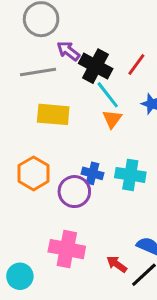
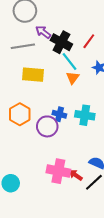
pink cross: (67, 249) -> (58, 171), moved

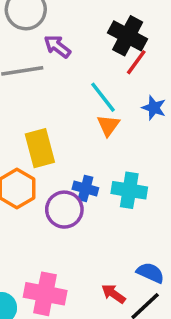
black cross: (61, 42) -> (128, 36), moved
yellow rectangle: (33, 75) -> (40, 148), moved, turned 70
pink cross: (58, 171) -> (45, 294), moved

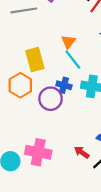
cyan line: (103, 97) -> (73, 60), moved
orange triangle: (108, 125) -> (68, 42), moved

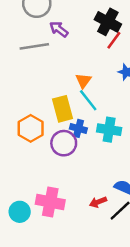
yellow rectangle: (35, 60) -> (63, 109), moved
red arrow: (82, 152) -> (98, 202), turned -56

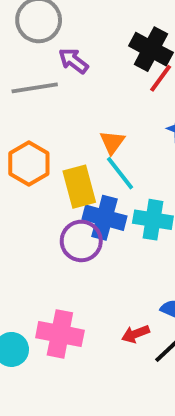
orange hexagon: (31, 128) -> (29, 163), moved
blue cross: (78, 128) -> (104, 218), size x1.5

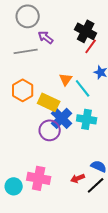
cyan line: (120, 173) -> (83, 88), moved
yellow rectangle: (79, 187) -> (49, 102), turned -50
blue cross: (104, 218) -> (62, 118), turned 30

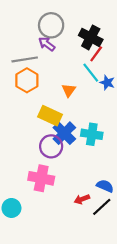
gray circle: (28, 16) -> (51, 25), moved
cyan line: (83, 88) -> (91, 73), moved
orange hexagon: (23, 90) -> (27, 80), moved
pink cross: (39, 178) -> (41, 178), moved

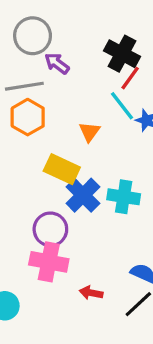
gray circle: (51, 25) -> (33, 36), moved
purple circle: (51, 146) -> (50, 229), moved
red arrow: (82, 199) -> (91, 293), moved, turned 32

